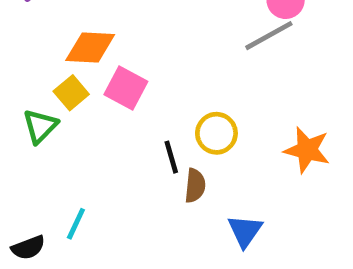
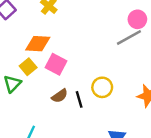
brown semicircle: (195, 186) -> (60, 96), moved, turned 49

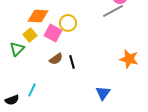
yellow circle: (102, 87) -> (68, 23), moved

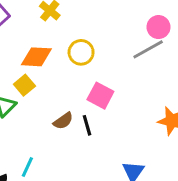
yellow circle: (68, 23) -> (81, 52), moved
pink square: (53, 33) -> (100, 96), moved

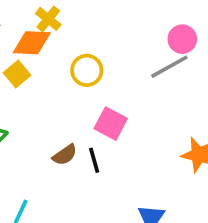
orange diamond: (36, 57) -> (32, 43), moved
yellow square: (24, 85) -> (17, 74), moved

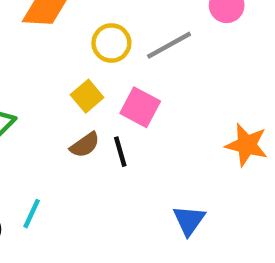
gray line: (169, 67) -> (169, 45), moved
yellow square: (17, 74) -> (87, 96), moved

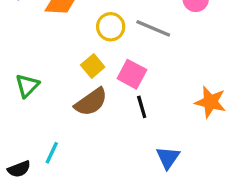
gray line: (169, 45) -> (153, 28), turned 52
brown semicircle: (85, 145) -> (91, 102), size x1.5
black line: (120, 152) -> (142, 107), moved

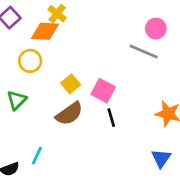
yellow circle: (111, 27) -> (30, 61), moved
gray line: (153, 28) -> (144, 51), moved
blue triangle: (168, 158) -> (161, 158), moved

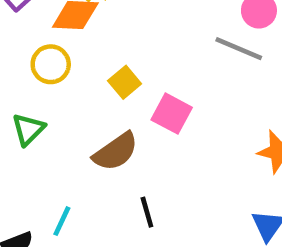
yellow square: (71, 84) -> (125, 82), moved
black line: (111, 118) -> (147, 212), moved

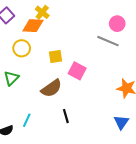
yellow square: (125, 82) -> (56, 57), turned 32

